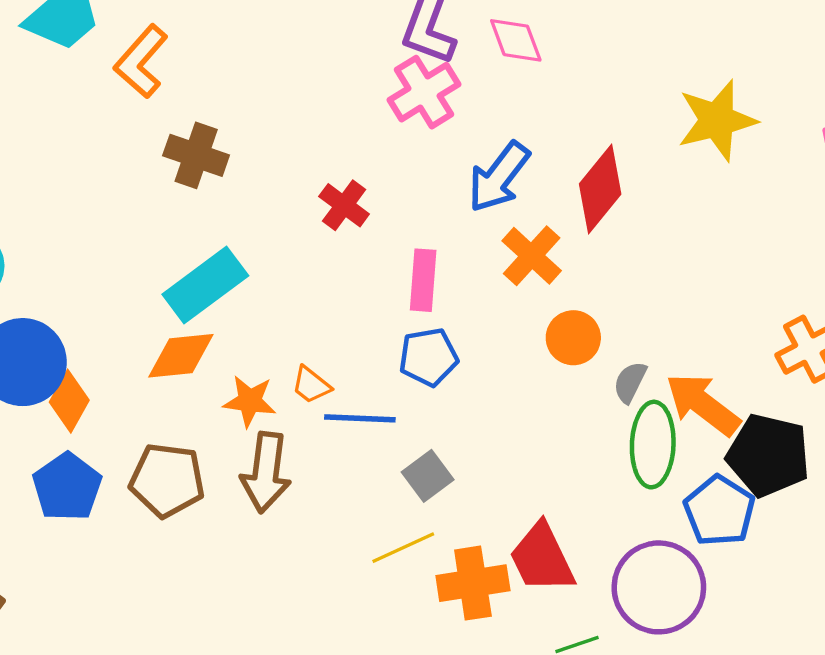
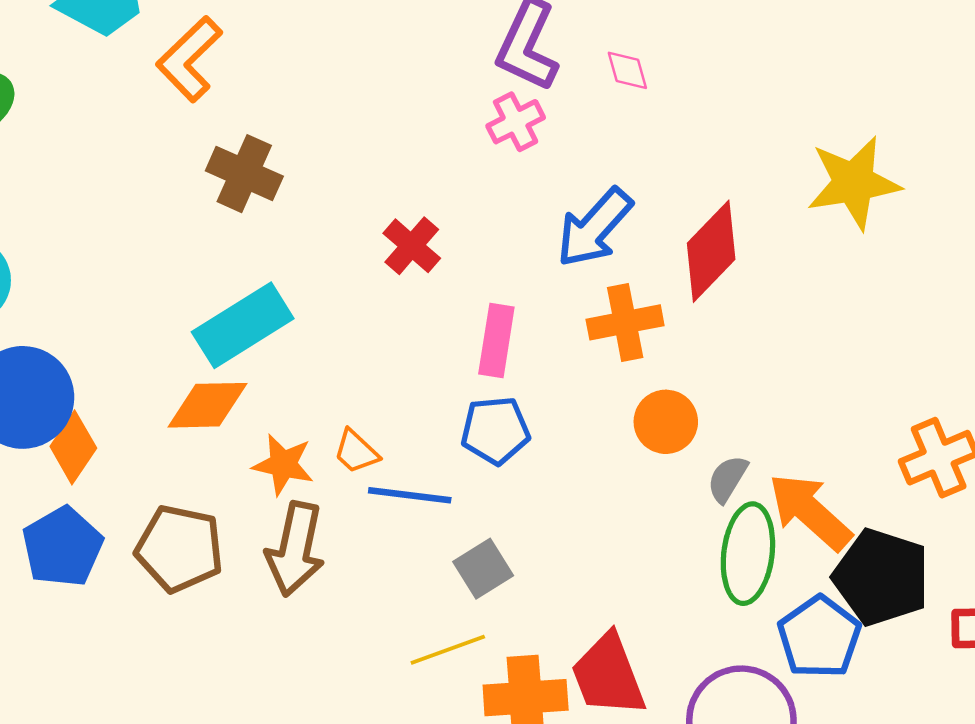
pink diamond: (516, 40) -> (627, 70), size x0.7
pink cross: (424, 92) -> (516, 122), size x0.7
orange cross: (532, 256) -> (625, 322), turned 32

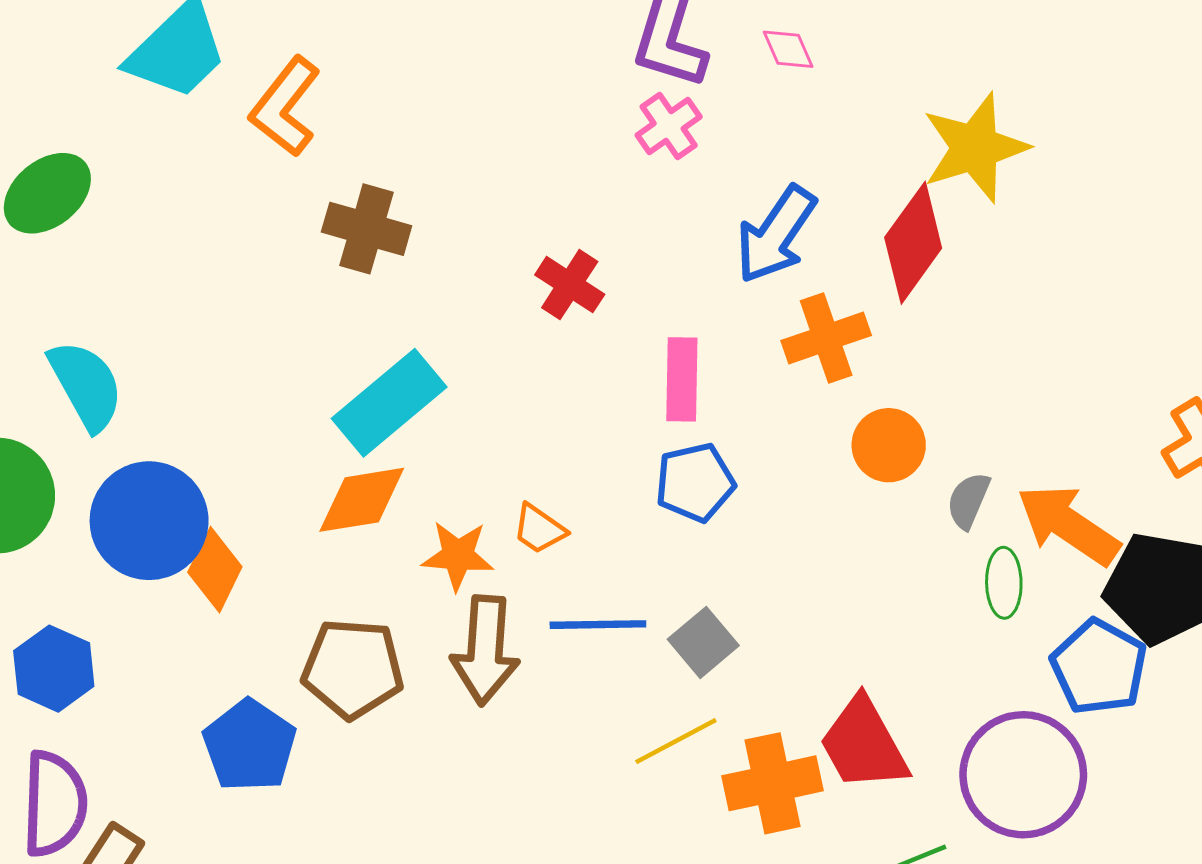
yellow star: (854, 183) -> (975, 148), moved
blue line: (410, 495) -> (598, 625), moved
blue pentagon: (63, 547) -> (250, 746), moved
green ellipse: (748, 554) -> (1004, 583), size x0.6

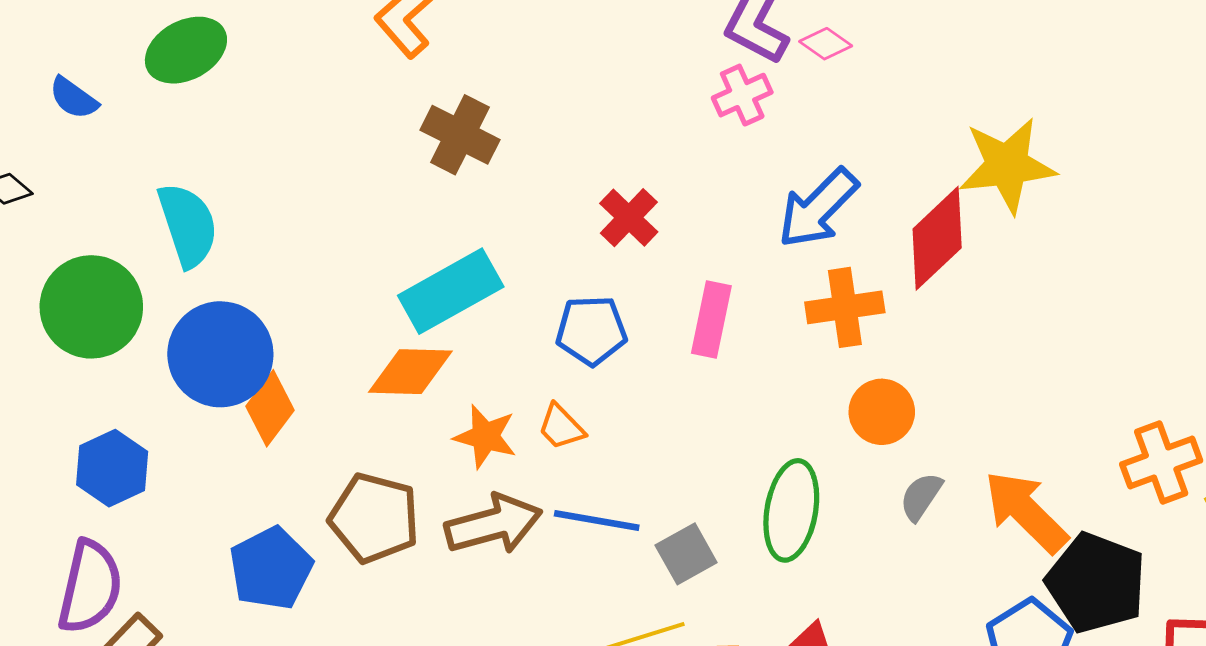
pink diamond: (788, 49) -> (826, 44), moved, turned -42
blue pentagon: (695, 482) -> (591, 331), moved
gray semicircle: (968, 501) -> (921, 497), moved
green ellipse: (1004, 583) -> (791, 510), moved, size x1.6
brown arrow: (485, 650) -> (494, 524), turned -120

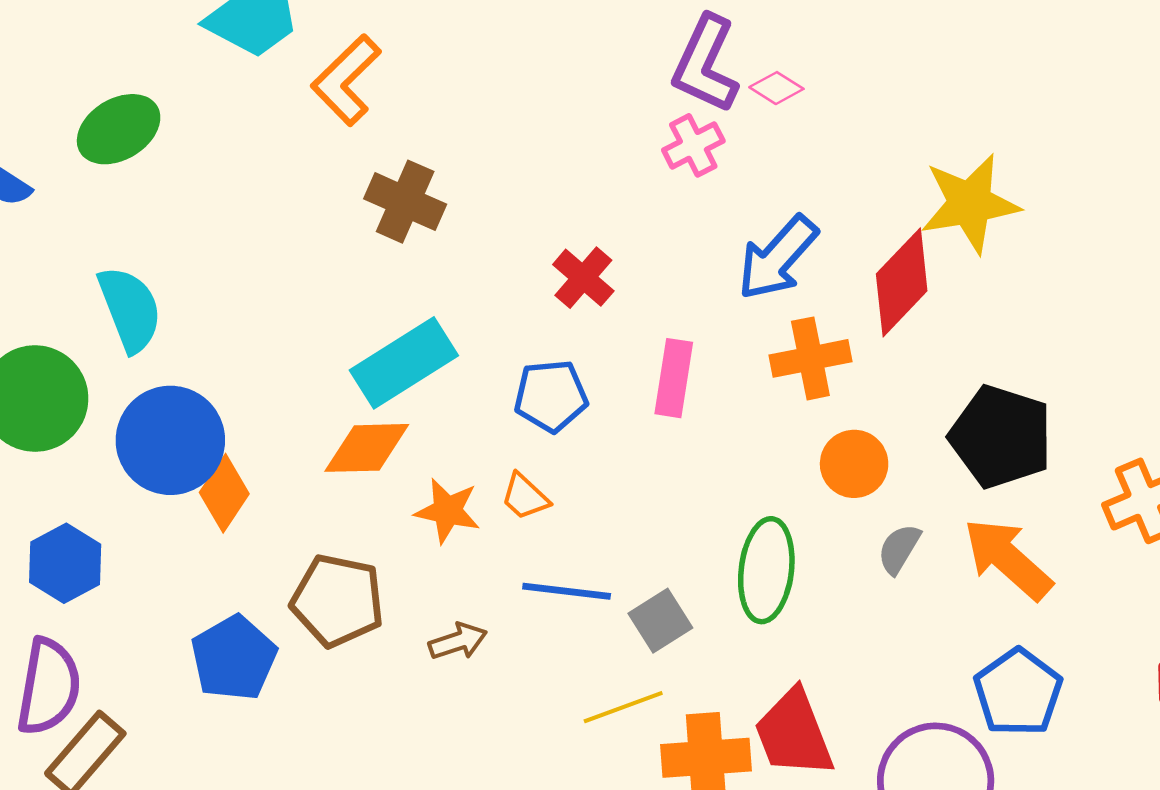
brown arrow: (494, 524) -> (458, 641), moved, size x0.6
black pentagon: (1096, 583) -> (1001, 437), moved

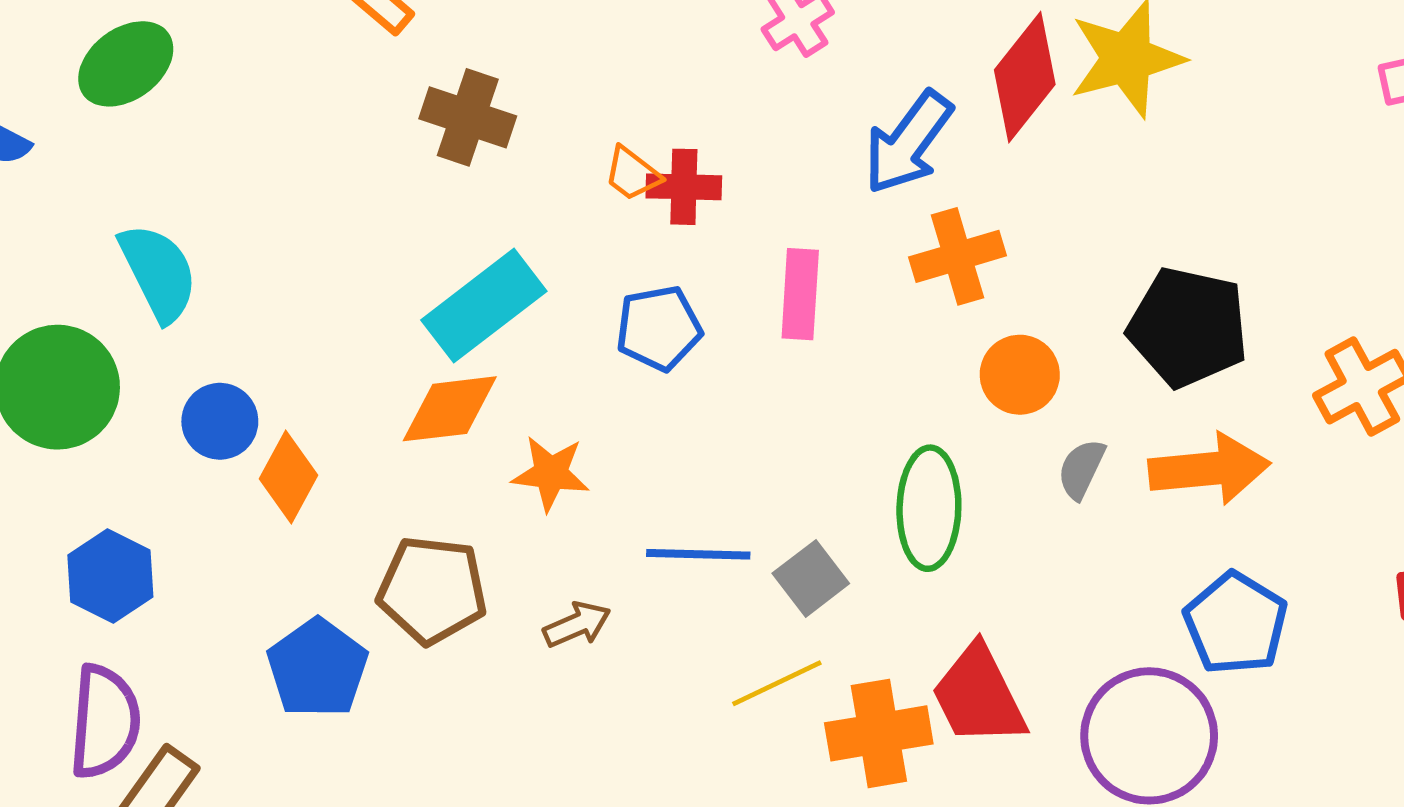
red cross: (583, 278) -> (684, 187), turned -34
red diamond: (902, 282) -> (1025, 77), moved
blue circle: (170, 440) -> (220, 421), size x0.6
orange trapezoid: (525, 497) -> (632, 174), moved
orange arrow: (1008, 559) -> (1209, 469), turned 138

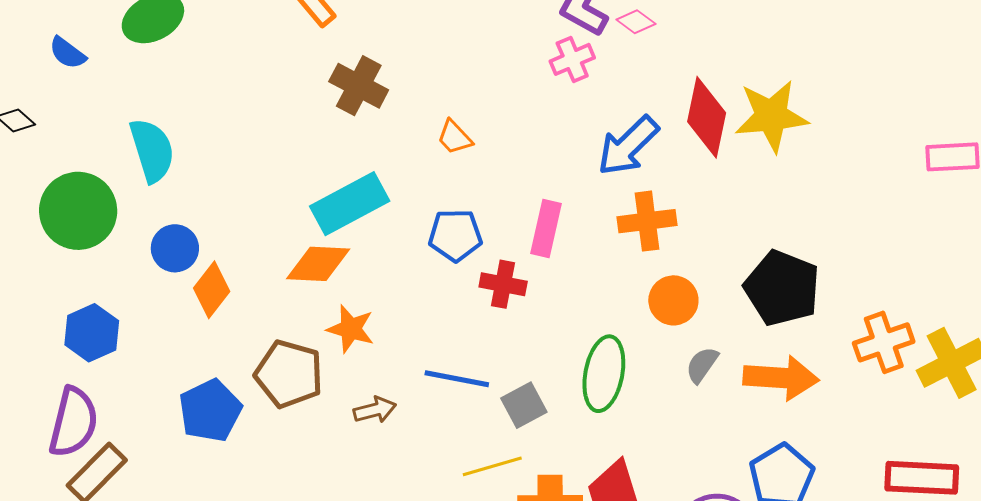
red diamond: (1025, 77) -> (707, 117), turned -36
red cross: (684, 187) -> (503, 284), moved
orange star: (551, 473) -> (351, 329), moved

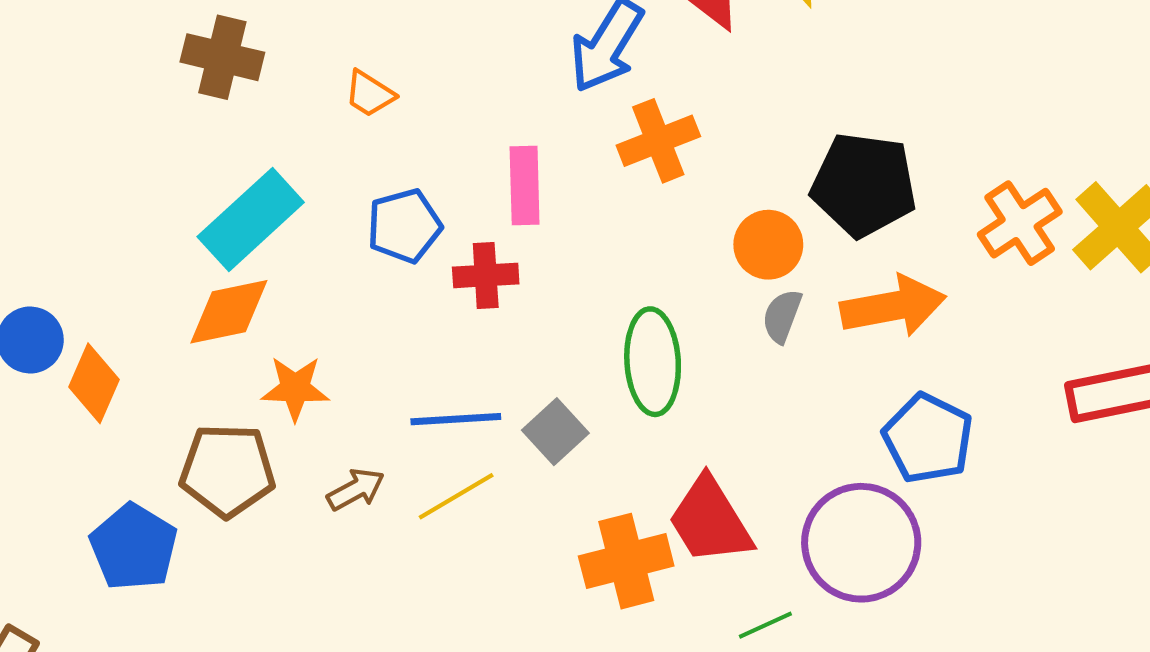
orange circle: (673, 300) -> (768, 245), moved
yellow line: (492, 466) -> (456, 496), moved

